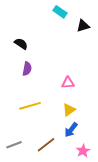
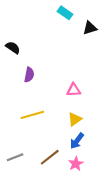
black semicircle: (21, 44) -> (13, 48), moved
pink star: (83, 151) -> (76, 164), moved

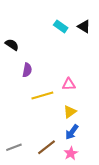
cyan rectangle: (65, 13) -> (61, 26), moved
black triangle: (90, 28) -> (84, 26), turned 48
yellow line: (32, 115) -> (42, 95), moved

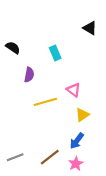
cyan rectangle: (61, 26) -> (55, 53), moved, turned 32
pink triangle: (69, 84) -> (74, 90), turned 40
yellow triangle: (70, 112) -> (82, 115), moved

